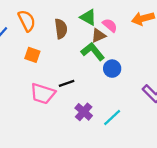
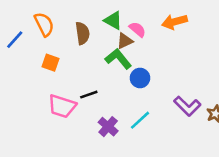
cyan line: (112, 118) -> (140, 120), moved

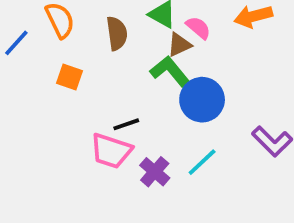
blue circle: (140, 78) -> (202, 100), size x1.5
pink trapezoid: (62, 106) -> (111, 151), moved

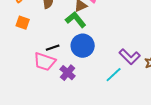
blue circle: (202, 100) -> (83, 46), moved
cyan line: (202, 162) -> (114, 75), moved

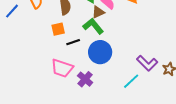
orange square: (23, 23) -> (58, 29), moved, turned -32
black line: (53, 48) -> (73, 42), moved

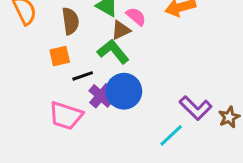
purple cross: (85, 79) -> (101, 96), moved

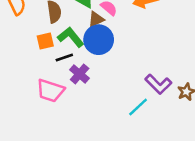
green L-shape: (113, 52) -> (71, 37), moved
blue circle: (124, 91) -> (99, 40), moved

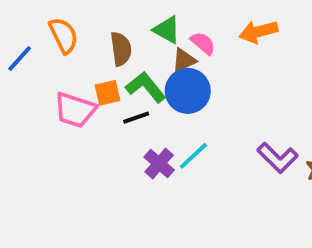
purple cross: (80, 74) -> (159, 164), moved
pink trapezoid: (50, 91) -> (75, 110), moved
cyan line: (138, 107) -> (193, 156), moved

